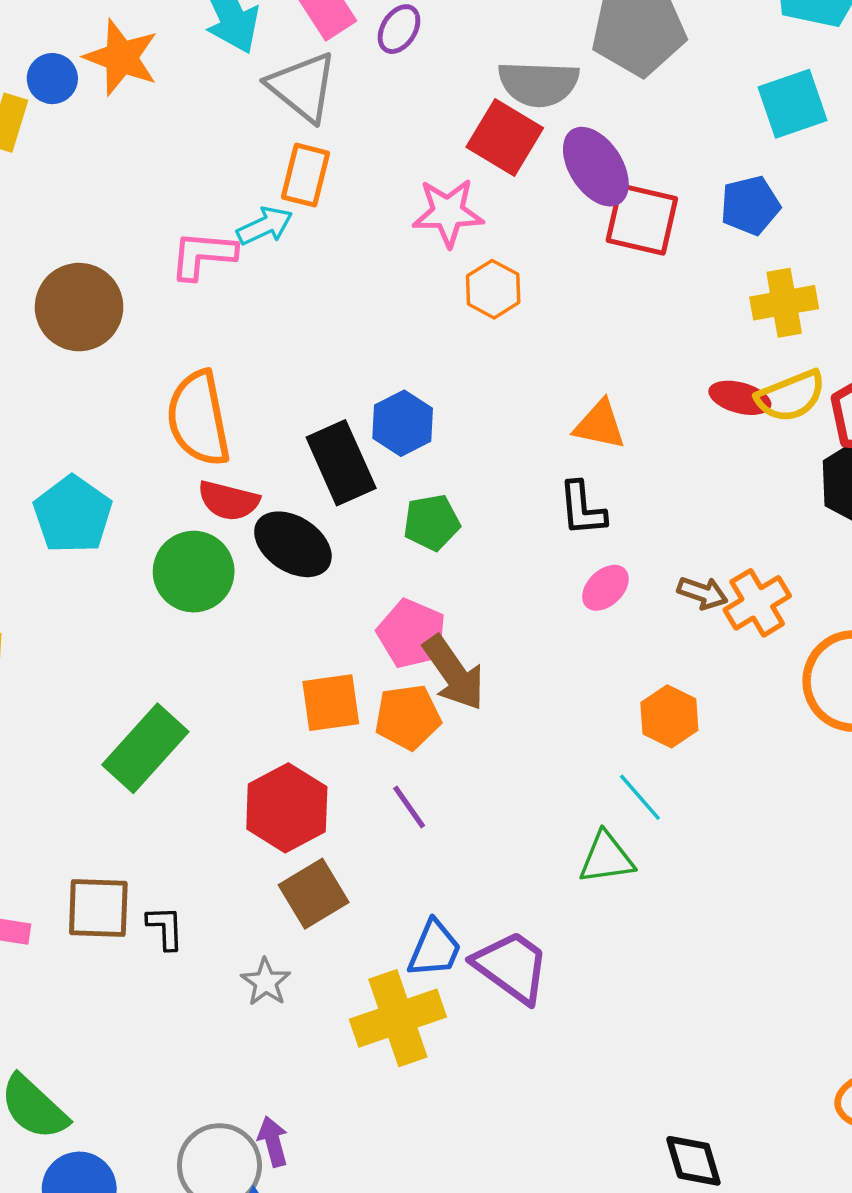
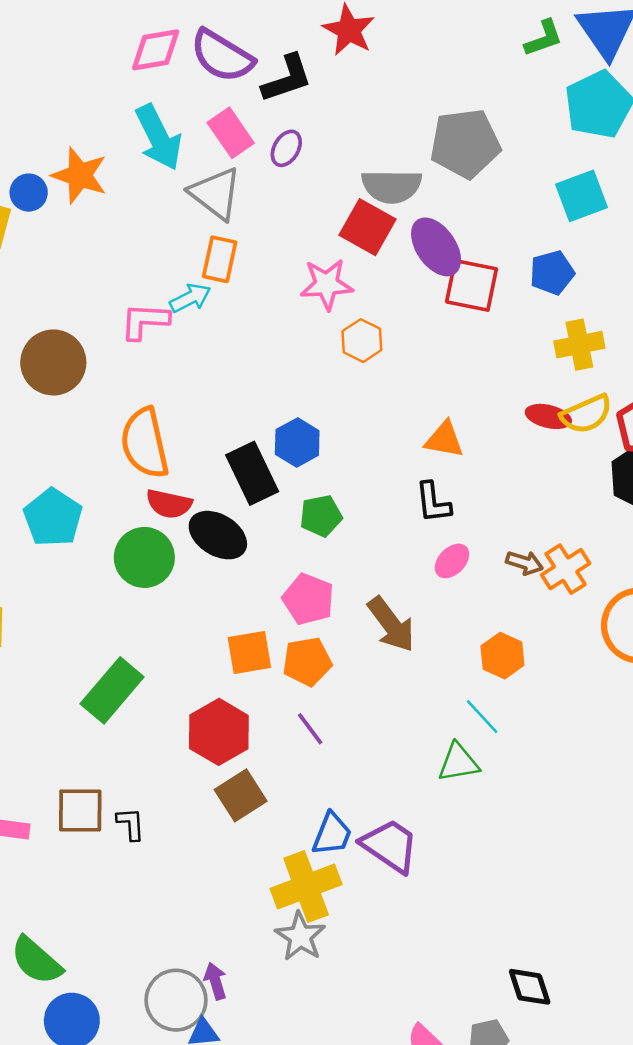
brown arrow: (454, 673) -> (391, 625), moved
gray star: (266, 982) -> (300, 936), moved, size x1.4

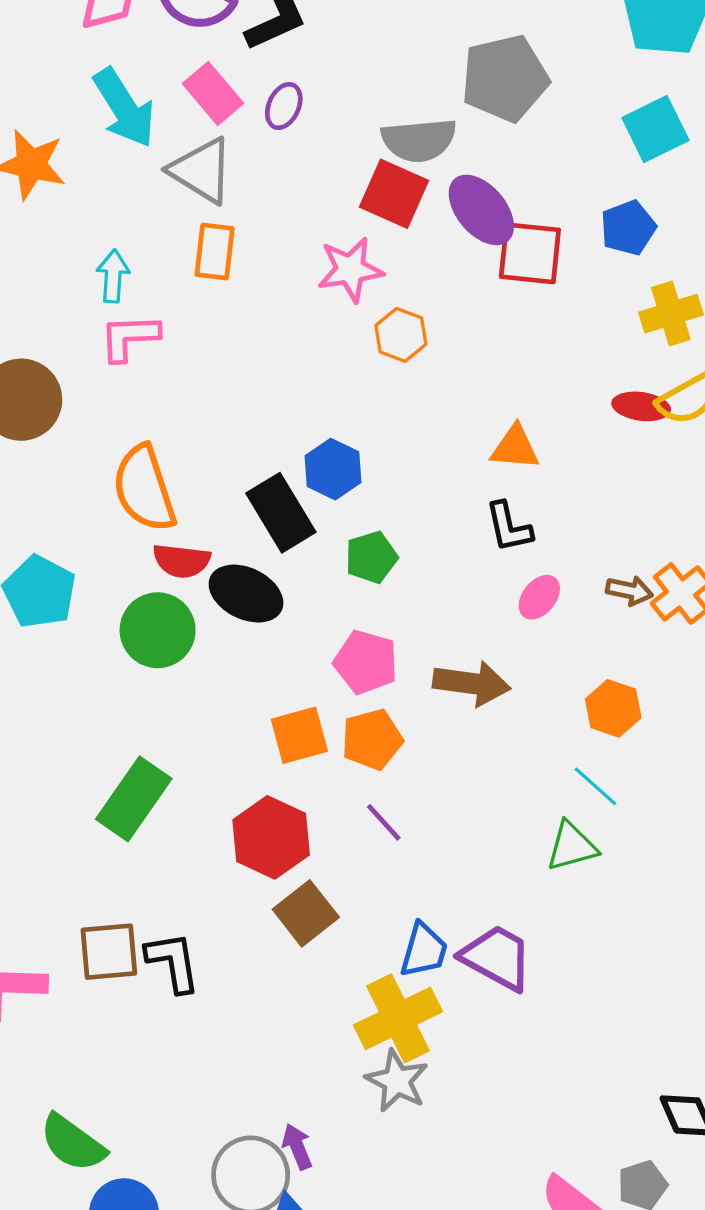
cyan arrow: (190, 298) -> (113, 276), moved, turned -54
brown arrow: (391, 625) -> (472, 683), turned -40
black L-shape: (131, 824) -> (173, 962), size x1.5

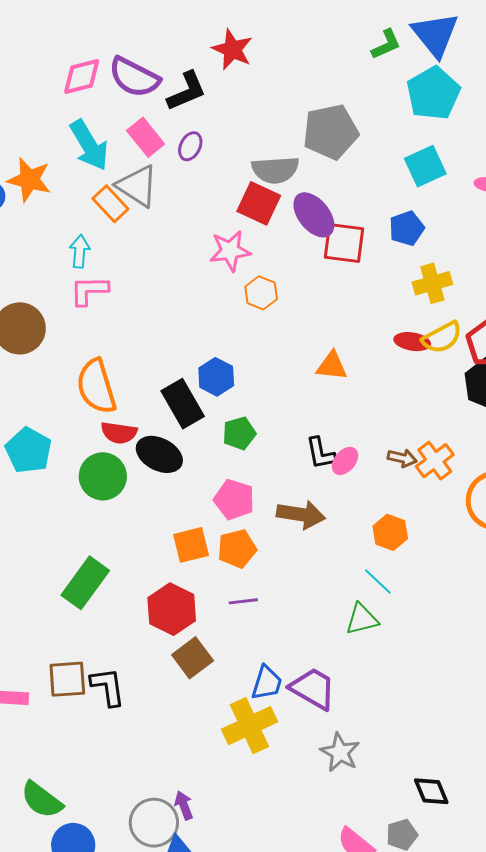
orange rectangle: (215, 252) -> (110, 204), moved, turned -51
black L-shape: (509, 527) -> (321, 453), moved
purple line: (384, 822) -> (243, 601), turned -56
gray star: (397, 1081) -> (340, 752), moved

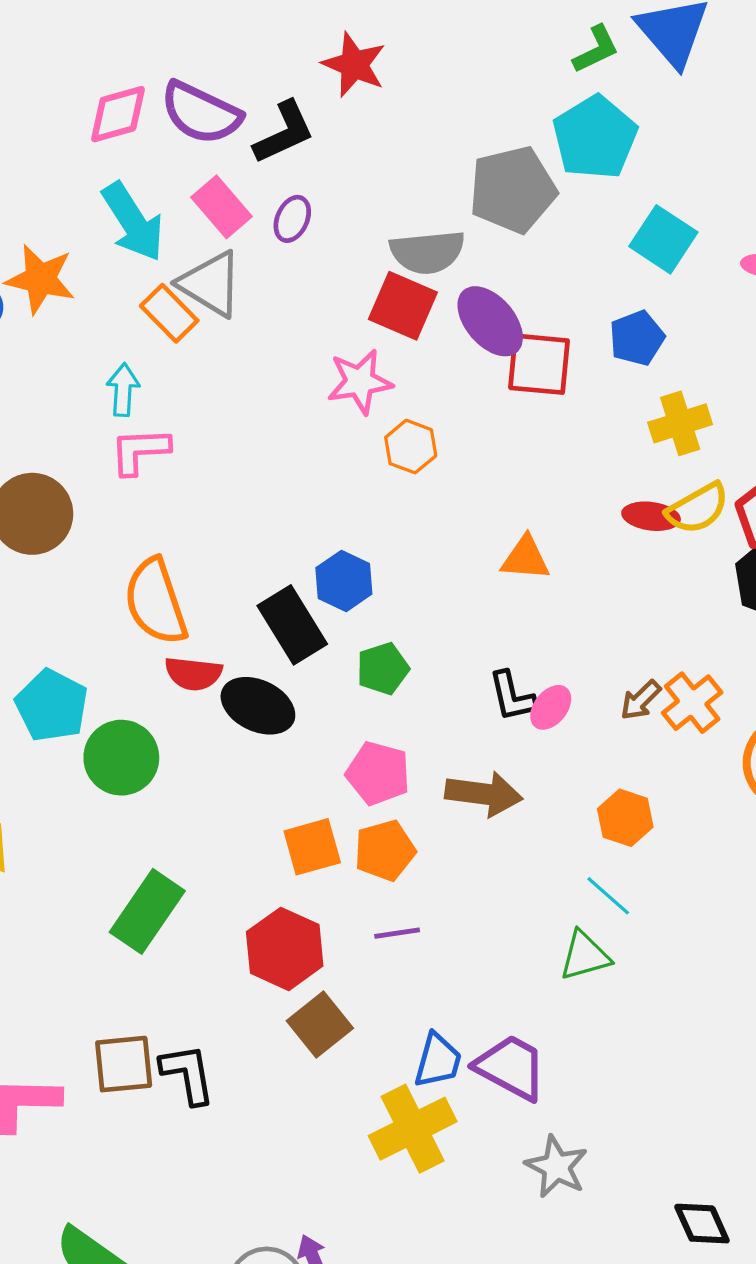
cyan pentagon: (433, 93) -> (595, 137), moved
cyan square: (425, 166) -> (663, 239), turned -30
brown arrow: (402, 458) -> (641, 700), turned 124
green circle: (103, 476) -> (121, 758), moved

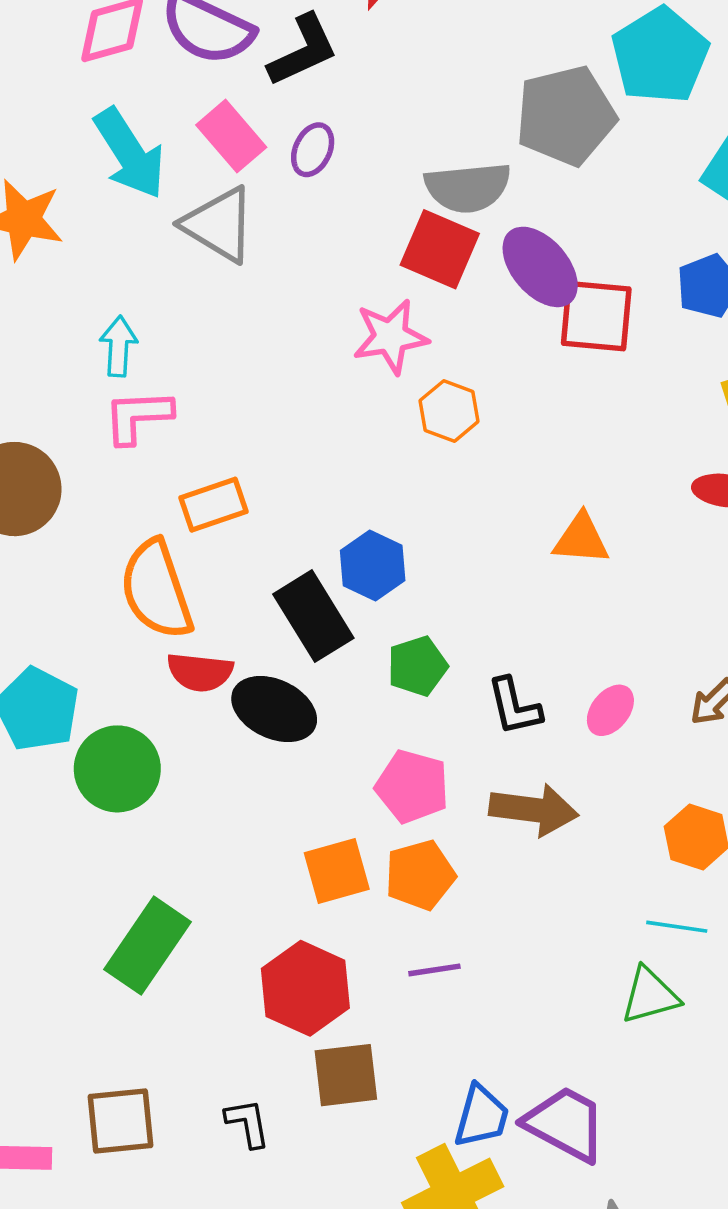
orange rectangle: (169, 313) -> (213, 505), moved, turned -64
black L-shape: (512, 696) -> (514, 707), moved
cyan line: (608, 896) -> (677, 927), turned -33
brown square: (320, 1024) -> (346, 1075), turned 32
black L-shape: (188, 1074) -> (248, 1123), moved, size x0.7

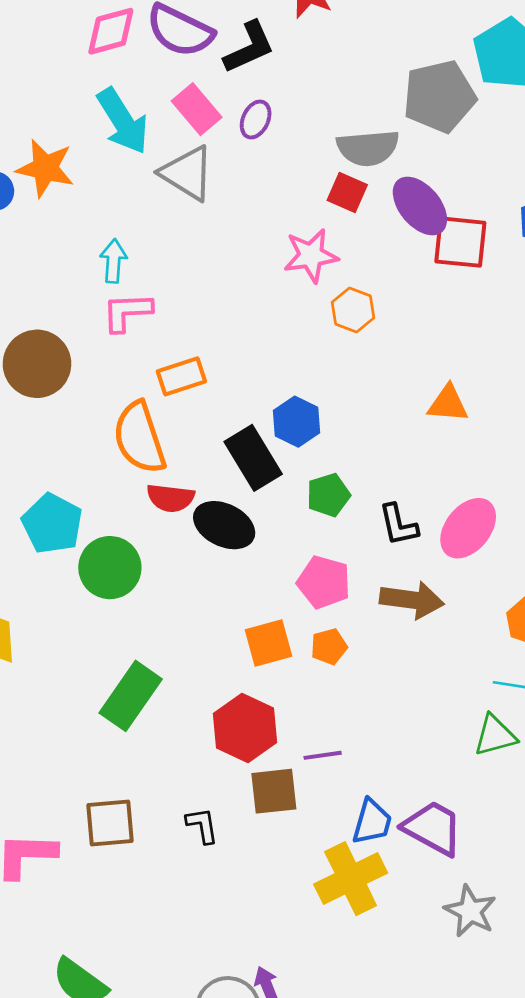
red square: (440, 249) -> (347, 192), size x0.7
pink ellipse: (610, 710) -> (468, 528), size x1.6
orange pentagon: (420, 875) -> (329, 647), size x0.7
purple line: (434, 970) -> (323, 755), moved

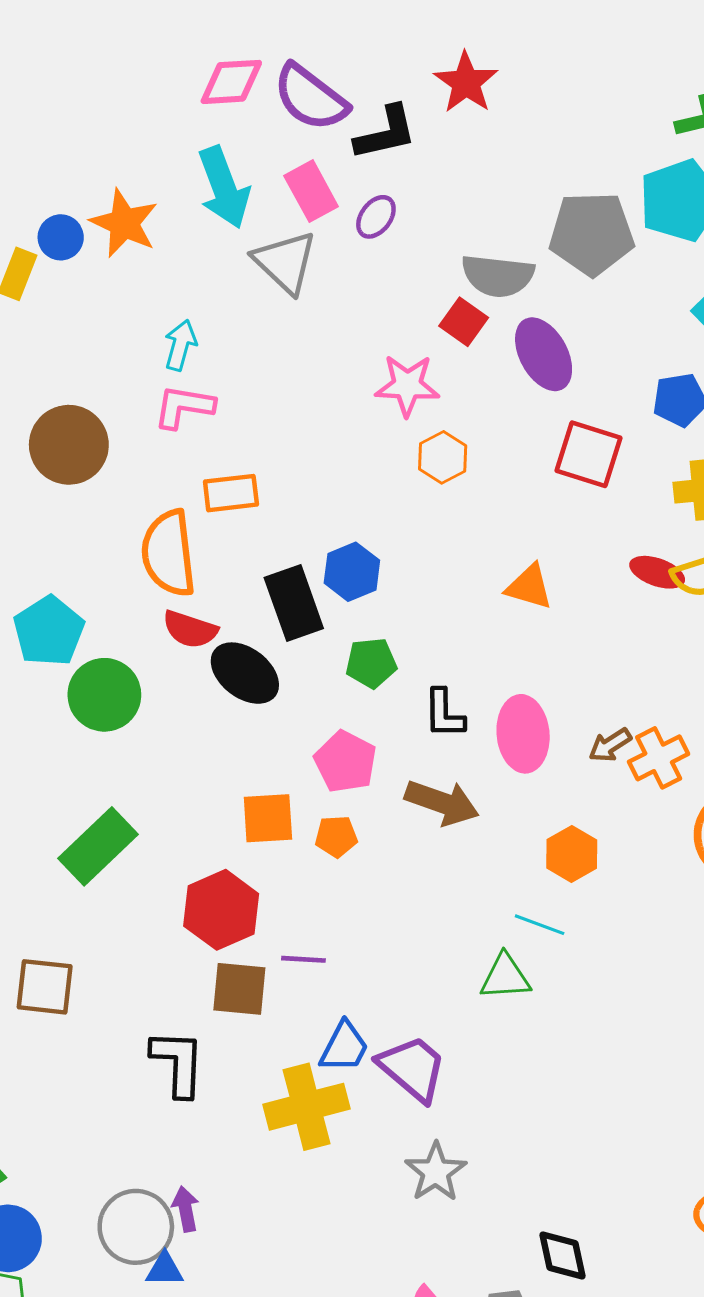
red square: (460, 242) -> (588, 454), moved
pink ellipse: (468, 528) -> (523, 734), turned -56
black L-shape: (202, 825) -> (178, 1063), moved, size x1.6

